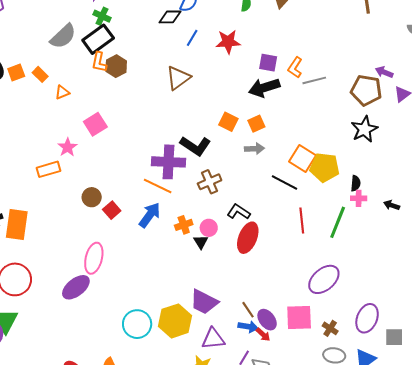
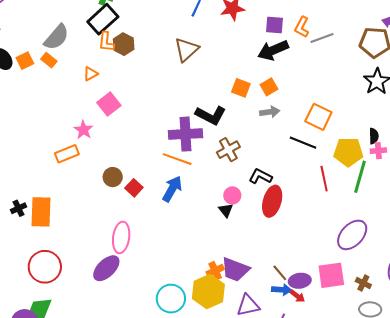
gray semicircle: (63, 36) -> (56, 37), moved
orange triangle: (62, 92) -> (91, 74), moved
yellow pentagon: (325, 167) -> (348, 152), moved
orange cross: (184, 225) -> (215, 271), moved
purple ellipse: (267, 320) -> (300, 281), turned -55

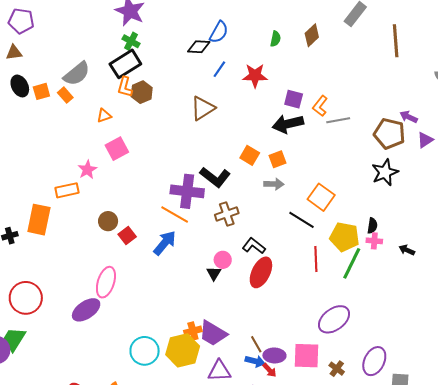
orange rectangle: (41, 212) -> (39, 220), moved

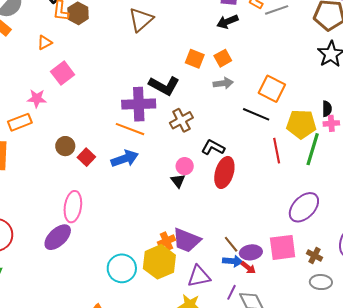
black arrow: (288, 124) -> (227, 22), size x0.7
pink star: (87, 170) -> (37, 98), turned -30
blue arrow: (165, 243) -> (125, 159), turned 40

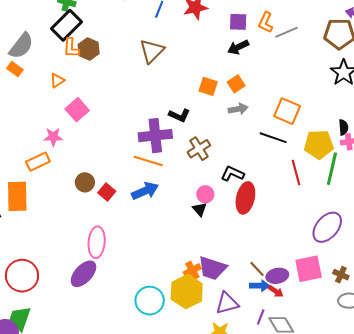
black L-shape: (164, 86) -> (179, 115), size x0.7

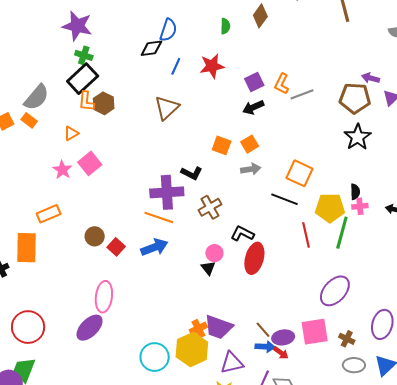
purple square: (238, 22) -> (254, 82), turned -30
pink star: (53, 137) -> (62, 170), moved, turned 30

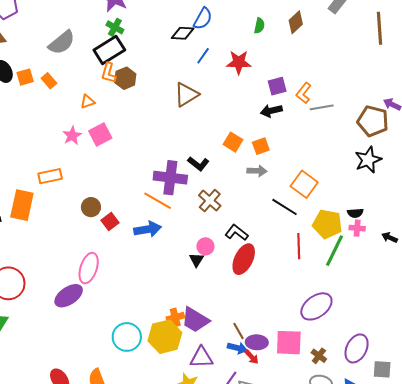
gray semicircle: (36, 97) -> (62, 43), moved
black semicircle: (355, 192) -> (355, 213), turned 77
brown cross: (210, 207) -> (210, 201), turned -30

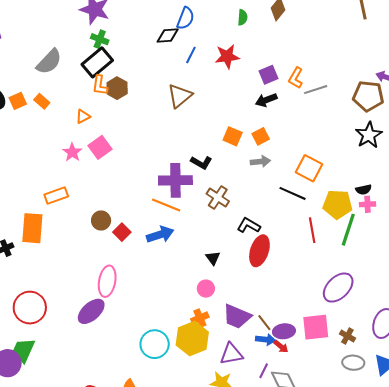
pink circle: (205, 246) -> (206, 289), moved
purple trapezoid: (195, 320) -> (237, 316), moved

